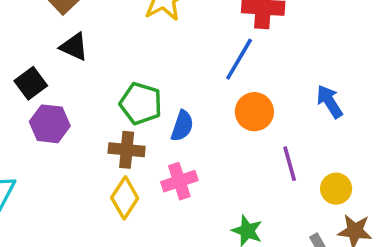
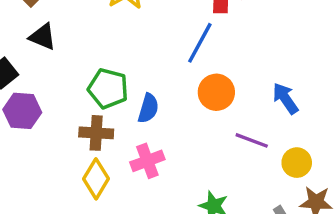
blue arrow: (330, 101) -> (285, 98), moved
purple line: (290, 164) -> (252, 140), turned -52

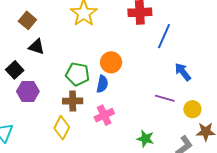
blue line: (200, 43) -> (164, 36), moved
orange circle: (216, 92) -> (111, 62), moved
yellow diamond: (96, 179) -> (62, 128), moved

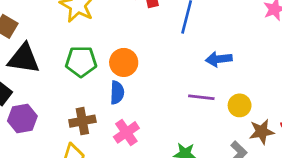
black triangle: (37, 47) -> (24, 59), size x1.5
blue arrow: (183, 72) -> (219, 59), turned -48
green pentagon: (78, 74) -> (81, 62), moved

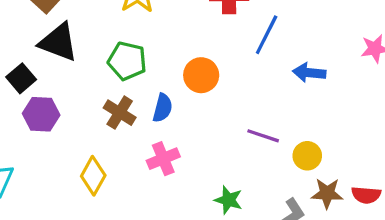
blue arrow: (219, 59) -> (309, 73), moved
orange circle: (124, 62) -> (201, 75), moved
brown cross: (82, 121) -> (120, 113), moved, turned 30

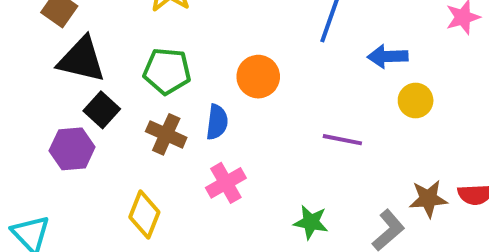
black square: (21, 78) -> (102, 110), moved
yellow circle: (307, 156) -> (416, 101), moved

